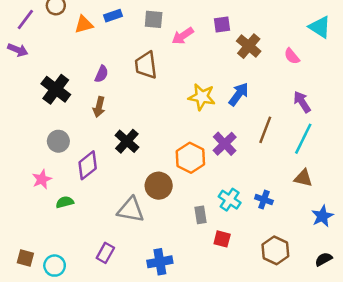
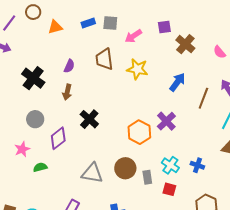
blue rectangle: (113, 16) -> (88, 23), moved
yellow star: (202, 97) -> (137, 69), moved
brown line: (265, 130) -> (203, 98), moved
brown circle: (159, 186) -> (125, 168), moved
red square: (222, 239) -> (169, 189), moved

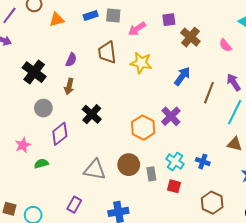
gray circle: (35, 119) -> (43, 108), moved

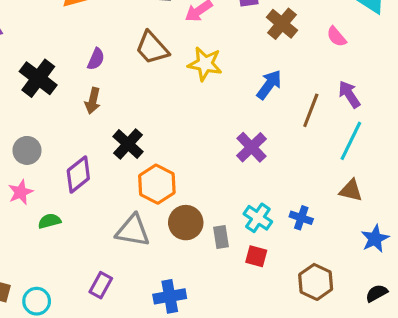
brown trapezoid: (107, 53) -> (152, 48), turned -35
gray circle: (43, 108) -> (27, 150), moved
orange hexagon: (143, 128) -> (157, 184), moved

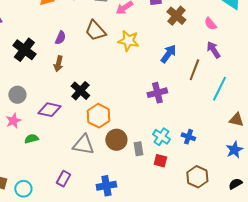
purple arrow: (349, 94) -> (213, 50), moved
purple cross: (251, 147) -> (157, 93), turned 30
purple diamond: (78, 174) -> (49, 110), turned 50
brown triangle: (351, 191) -> (236, 120), moved

